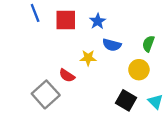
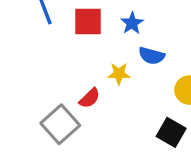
red semicircle: (67, 76) -> (90, 98), turned -77

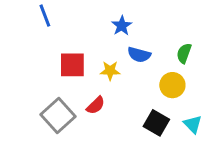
red square: (88, 22) -> (72, 65), moved
red semicircle: (90, 98) -> (96, 105), moved

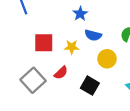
yellow circle: (172, 85) -> (107, 59), moved
black square: (156, 123) -> (90, 86), moved

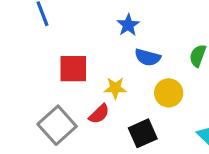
yellow star: (72, 47) -> (115, 88), moved
black square: (90, 86) -> (143, 133), turned 36

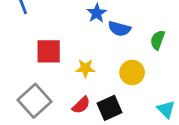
blue semicircle: (148, 57) -> (119, 29), moved
red semicircle: (99, 114) -> (81, 105), moved

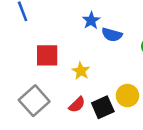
yellow star: (85, 68) -> (81, 71), turned 30
yellow circle: (132, 72) -> (127, 96), moved

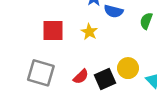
yellow star: (81, 71) -> (89, 32), moved
gray square: (34, 101) -> (41, 73), turned -32

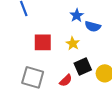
black square: (105, 79) -> (83, 66), moved

